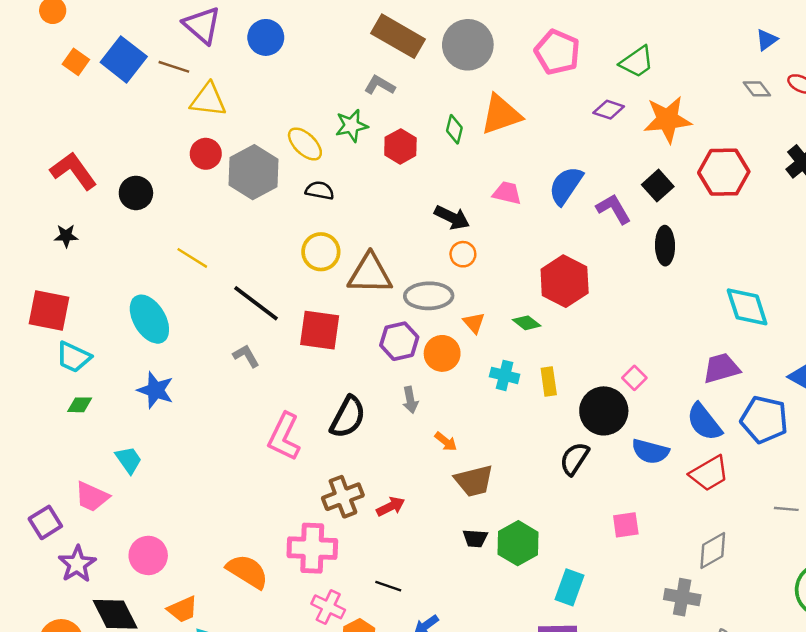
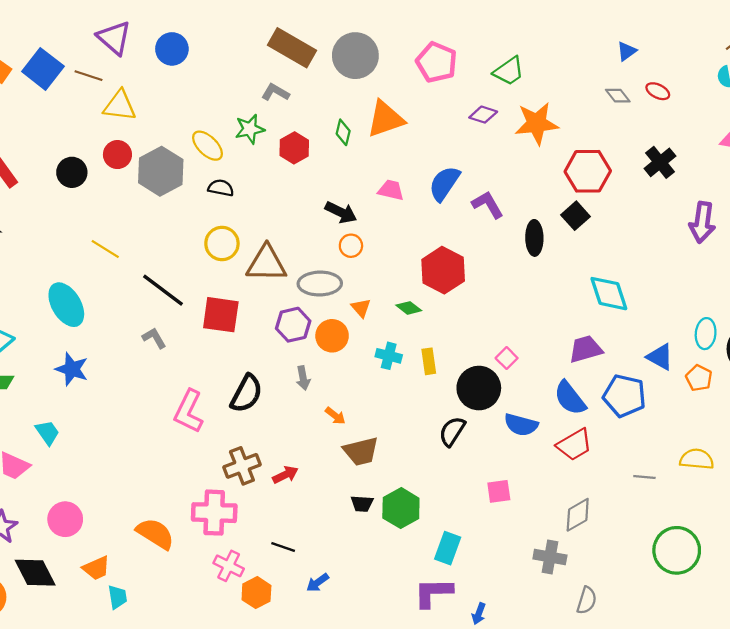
black square: (658, 186) -> (576, 216), moved
black circle: (136, 193) -> (72, 172), moved

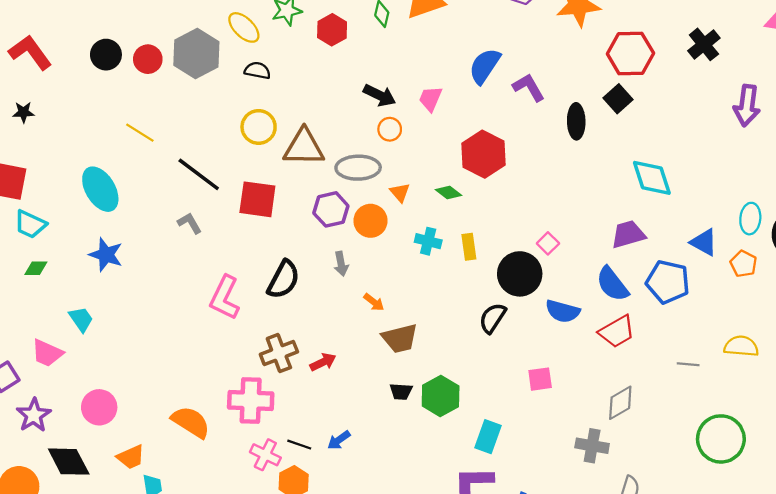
red circle: (117, 155) -> (148, 59), moved
pink trapezoid: (391, 190) -> (430, 99), moved, turned -80
black line: (283, 547) -> (299, 445), moved
blue arrow: (318, 583) -> (339, 440), moved

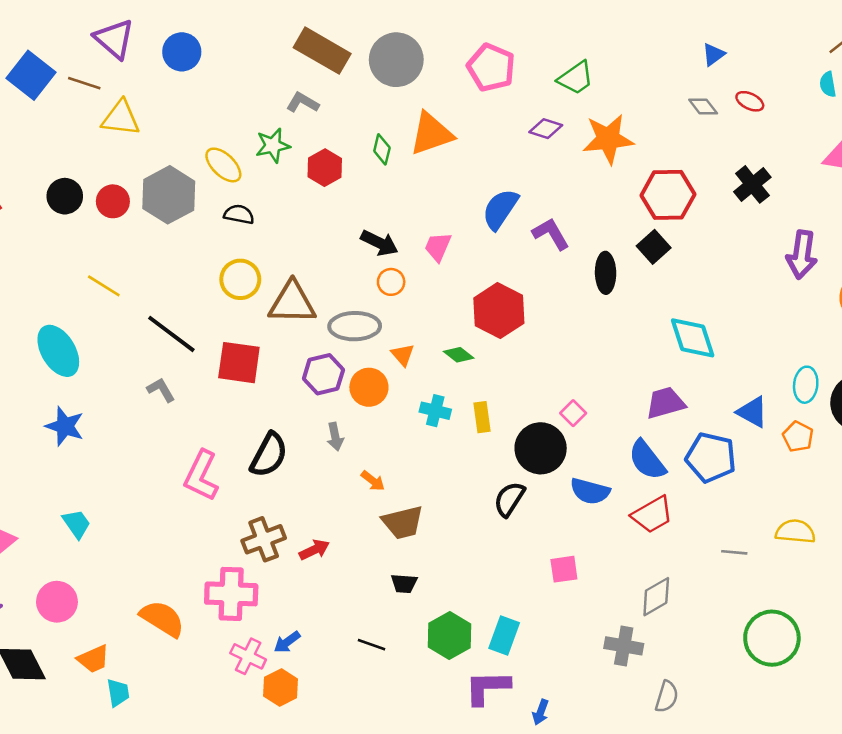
cyan trapezoid: (81, 319) -> (76, 524), moved
green hexagon: (441, 396) -> (450, 636), moved
blue arrow: (339, 440) -> (287, 642), moved
black line: (299, 445) -> (372, 645), moved

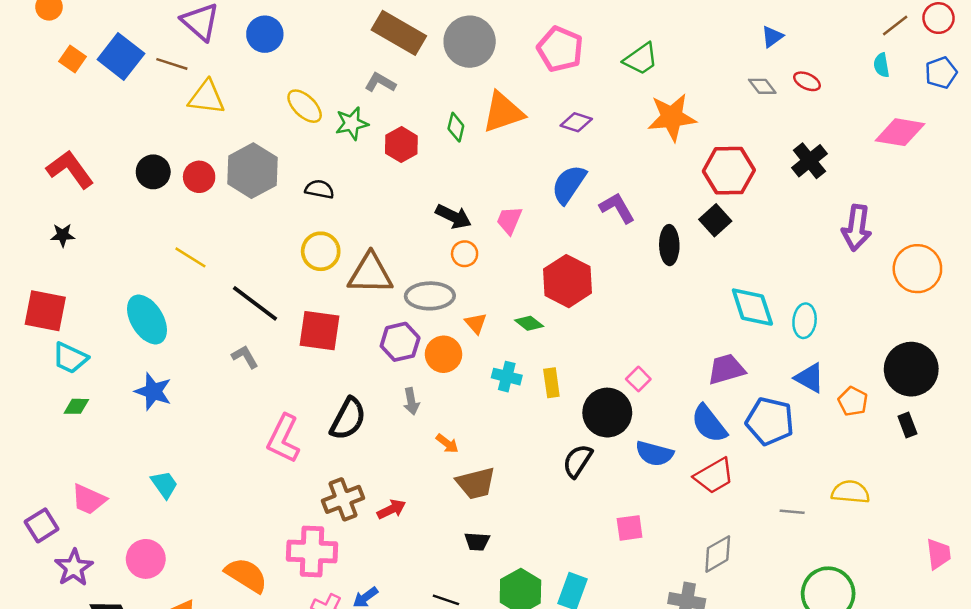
purple diamond: (546, 129) -> (576, 122), moved
yellow ellipse: (223, 165) -> (305, 106), moved
cyan ellipse: (806, 385) -> (805, 321), moved

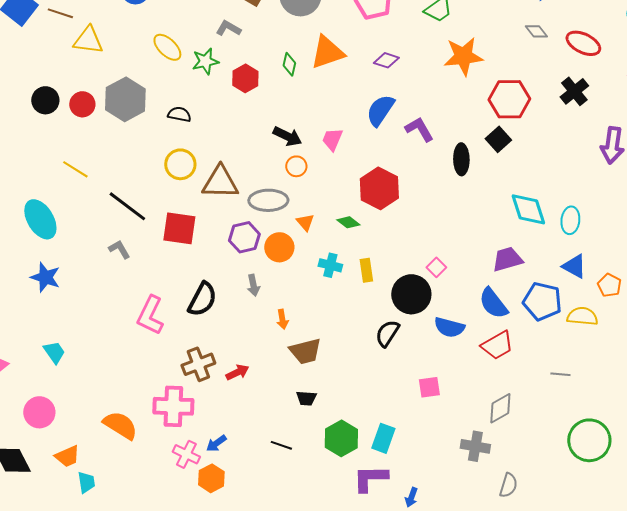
red ellipse: (807, 81) -> (583, 43), moved, size x1.6
orange arrow: (447, 444) -> (282, 319), turned 42
yellow semicircle: (850, 492) -> (582, 316), moved

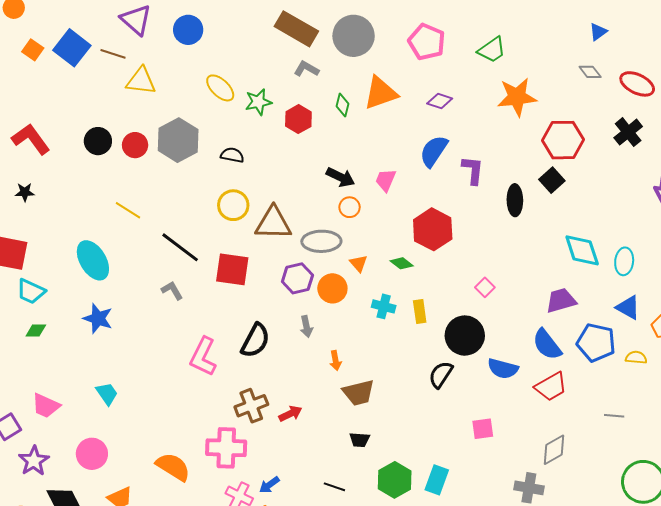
gray L-shape: (228, 28) -> (306, 69), moved
purple L-shape: (419, 129) -> (473, 170), turned 36
pink square: (436, 267) -> (485, 287), moved
yellow semicircle: (582, 316) -> (636, 358), size x0.7

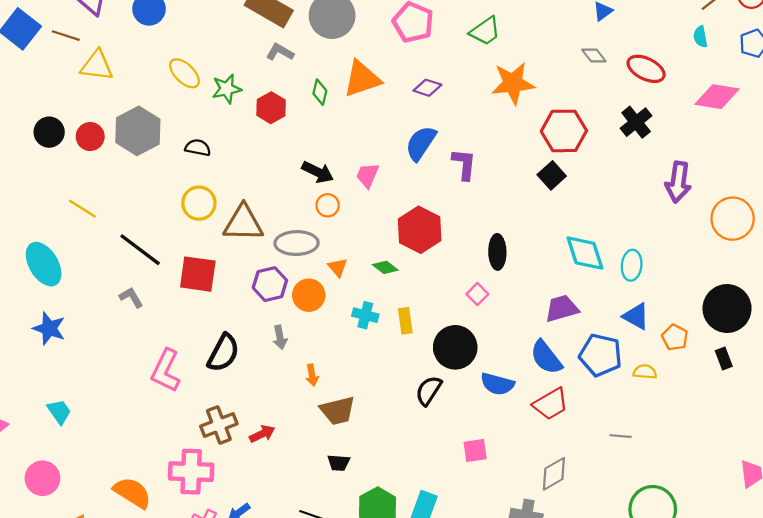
black ellipse: (515, 200) -> (497, 252), moved

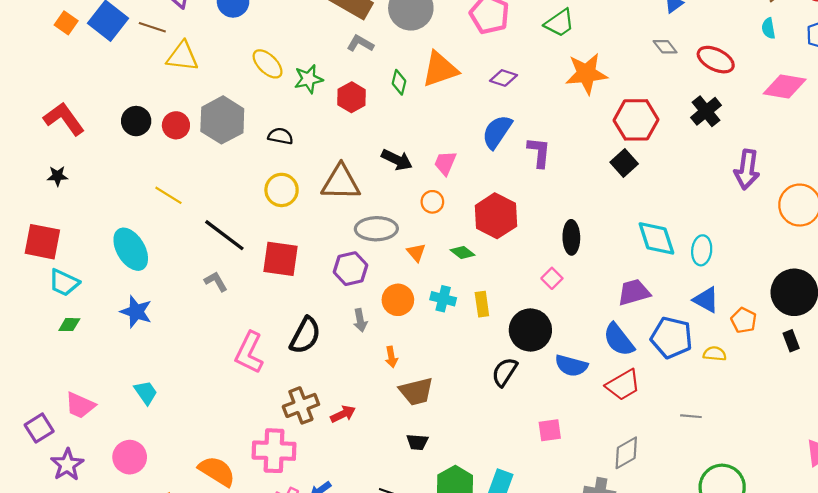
orange circle: (328, 205) -> (432, 202), moved
brown triangle: (243, 223) -> (341, 182), moved
orange circle: (309, 295) -> (398, 300), moved

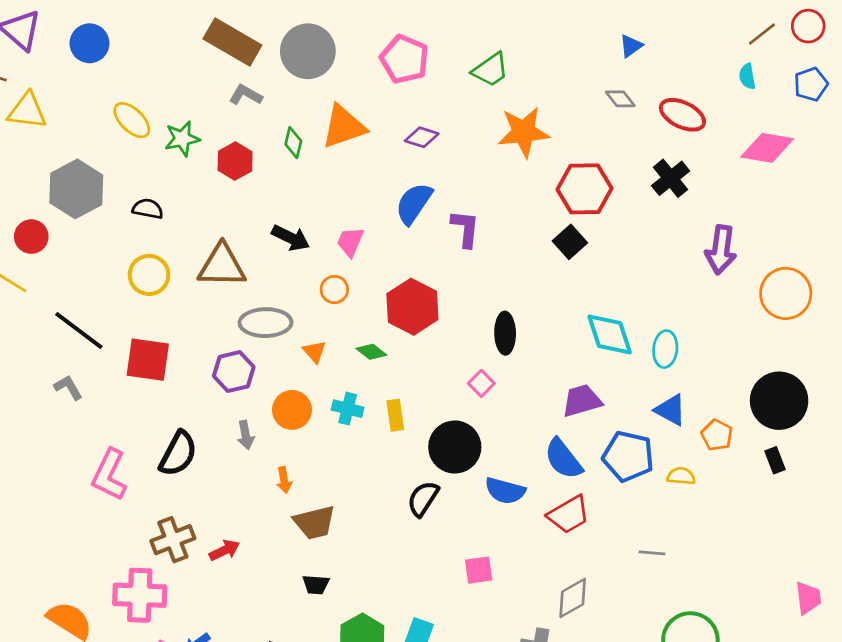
red circle: (176, 125) -> (31, 237), moved

